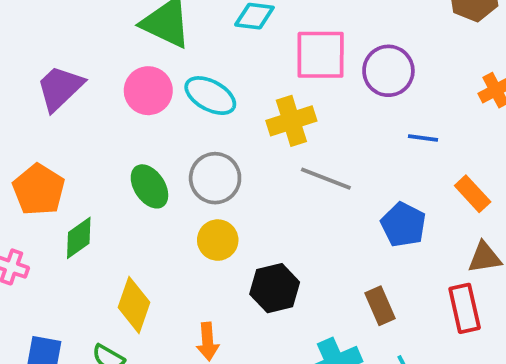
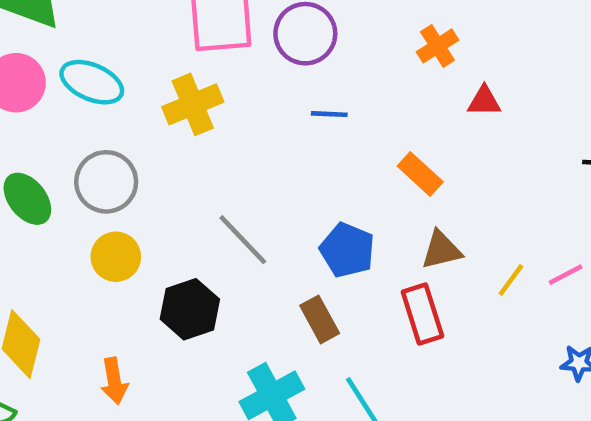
blue line: (423, 138) -> (329, 114), moved
gray line: (326, 179) -> (243, 240), moved, turned 30
blue pentagon: (403, 225) -> (347, 250), moved

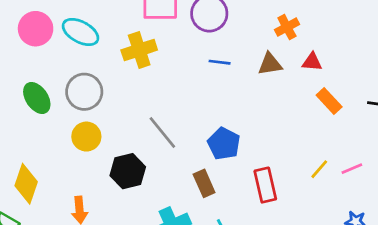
orange rectangle: (420, 174) -> (329, 101), moved
brown triangle: (441, 250) -> (270, 64), moved

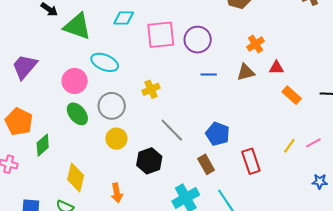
pink circle: (36, 29) -> (75, 81), moved
yellow cross: (139, 50) -> (151, 89), moved, size x0.7

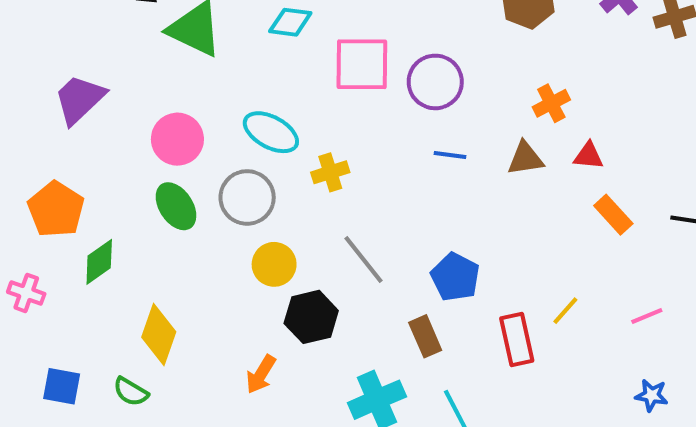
cyan ellipse: (105, 62) -> (271, 132), moved
yellow circle: (116, 139) -> (274, 264), moved
yellow line: (289, 146) -> (565, 311), moved
orange arrow: (117, 193) -> (261, 374), moved, turned 36

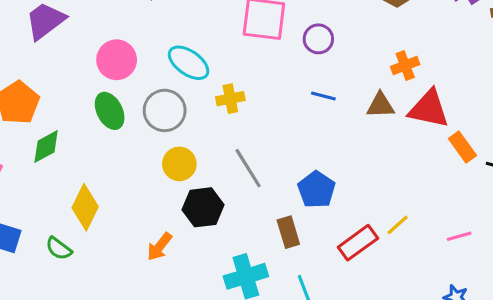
purple circle: (435, 82) -> (318, 39), size x0.7
red triangle: (588, 156) -> (429, 109), size x1.8
orange rectangle: (613, 215) -> (462, 147), moved
red rectangle: (517, 340) -> (358, 243), turned 60

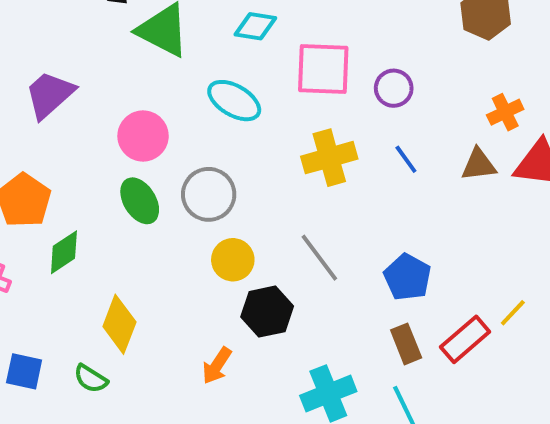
cyan ellipse: (189, 63) -> (234, 101), moved
blue line: (323, 96) -> (406, 159), turned 45
yellow cross: (230, 99) -> (329, 158), moved, size x1.5
brown rectangle: (288, 232) -> (406, 344), moved

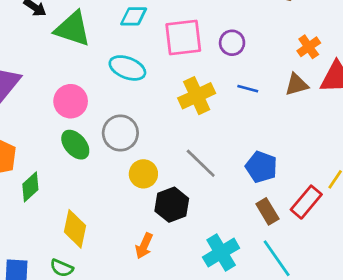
blue line: (406, 159) -> (248, 89), turned -30

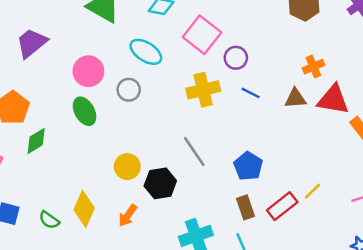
pink square: (183, 38) -> (202, 35), turned 33
purple circle: (232, 43) -> (236, 58), moved
gray circle: (120, 133) -> (129, 90), moved, size x0.7
yellow circle: (143, 174) -> (127, 167), moved
yellow diamond: (75, 229) -> (84, 209), moved

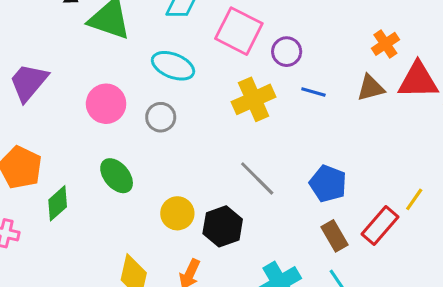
green ellipse: (85, 111) -> (117, 176), moved

